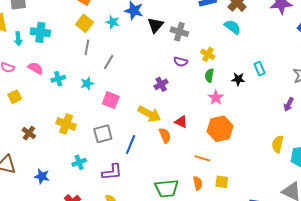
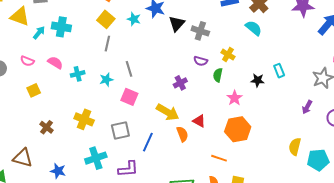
cyan arrow: (18, 39) -> (39, 33), turned -136
gray line: (109, 62) -> (129, 69), moved, turned -49
green semicircle: (209, 75) -> (218, 75), moved
cyan cross: (79, 162) -> (96, 158), size x1.5

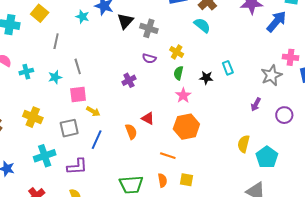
yellow square: (106, 19) -> (40, 13), moved
green semicircle: (218, 75) -> (178, 73), moved
pink square: (129, 97) -> (78, 95), turned -30
yellow arrow: (168, 112) -> (93, 111), moved, size x0.6
cyan pentagon: (318, 160) -> (267, 157), turned -30

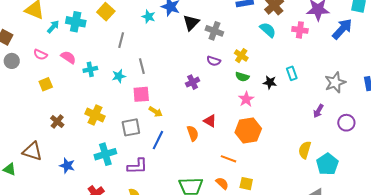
pink cross: (291, 57) -> (300, 30), moved
green semicircle: (178, 73) -> (242, 77), turned -88
orange semicircle: (162, 180) -> (222, 183), turned -40

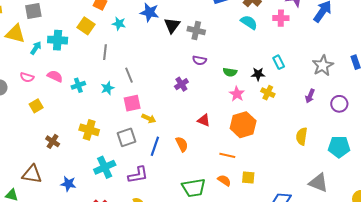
cyan star: (149, 17) -> (119, 24), moved
yellow cross: (241, 56) -> (268, 93), moved
orange semicircle: (193, 133) -> (182, 144), moved
cyan pentagon: (327, 164) -> (339, 147), moved, turned -30

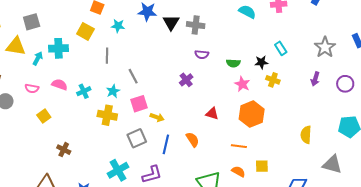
yellow cross: (89, 130) -> (107, 115), moved
yellow semicircle: (302, 136) -> (306, 135), moved

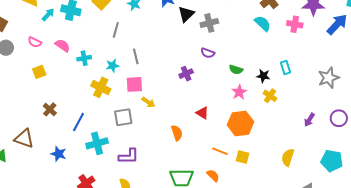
gray cross: (196, 25) -> (209, 23), turned -36
purple arrow: (315, 79) -> (309, 120), moved
blue line: (166, 144) -> (78, 122), moved
yellow square: (262, 166) -> (242, 157), moved

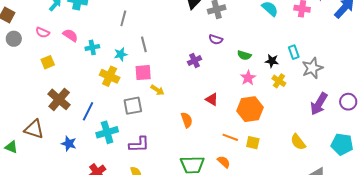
gray star: (329, 78) -> (312, 68), moved
brown cross: (50, 109) -> (59, 99), size x1.6
purple arrow: (309, 120) -> (319, 104), size x1.6
yellow semicircle: (288, 157) -> (298, 142), turned -54

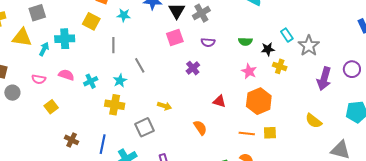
green semicircle: (244, 55) -> (245, 42), moved
pink square: (143, 73) -> (175, 37), moved
brown cross: (59, 99) -> (72, 140), size x0.6

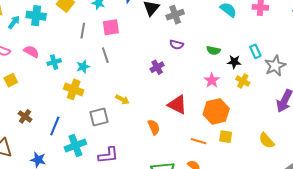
pink square: (175, 37) -> (111, 27), moved
red triangle: (219, 101) -> (177, 105), size x1.5
yellow square: (270, 133) -> (226, 137), moved

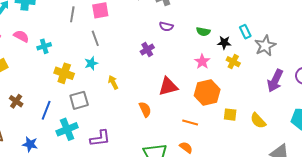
cyan star: (83, 67) -> (91, 63), moved
yellow arrow: (122, 99) -> (113, 82), turned -144
red triangle: (177, 105) -> (168, 86), turned -40
gray square: (99, 117) -> (79, 100), moved
yellow square: (226, 137) -> (230, 115), moved

